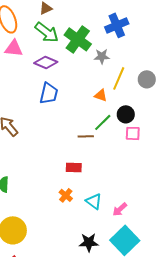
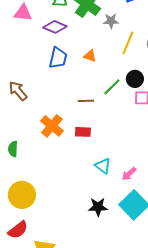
orange triangle: (101, 95) -> (90, 56), moved
brown line: (86, 136) -> (86, 101), moved
orange cross: (66, 195) -> (52, 126), moved, size x1.6

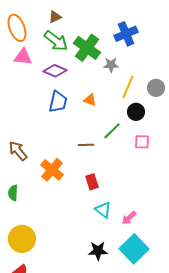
black circle: (135, 79) -> (136, 112), moved
brown arrow: (18, 91) -> (18, 151), moved
red rectangle: (83, 132) -> (92, 182), moved, turned 70

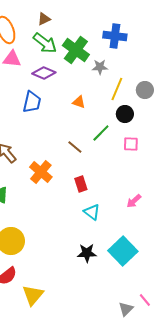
blue cross: (126, 34) -> (115, 36), turned 30
blue trapezoid: (58, 102) -> (32, 102), moved
brown line: (86, 145) -> (75, 147), turned 42
pink arrow: (129, 218) -> (134, 201), moved

